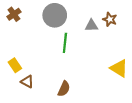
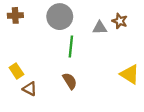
brown cross: (14, 14) -> (15, 15), turned 32
brown semicircle: (64, 89) -> (70, 81), moved, turned -56

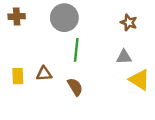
gray triangle: (100, 28) -> (124, 57), moved
yellow rectangle: (16, 71) -> (18, 76), turned 32
brown triangle: (30, 89) -> (44, 74), moved, turned -32

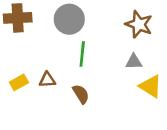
brown cross: (17, 16) -> (18, 18), size x1.5
brown star: (129, 22) -> (139, 24), size x1.5
yellow rectangle: (18, 76) -> (19, 82), turned 63

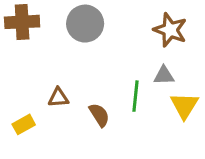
green line: (82, 54) -> (136, 96), moved
yellow rectangle: (19, 82) -> (24, 124), moved
yellow triangle: (151, 86) -> (184, 106), turned 30

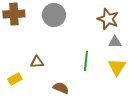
gray triangle: (164, 76) -> (115, 42), moved
brown semicircle: (99, 115) -> (61, 88), moved, turned -35

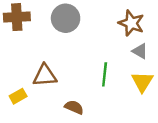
gray triangle: (115, 42) -> (140, 51), turned 32
brown triangle: (37, 62) -> (45, 76), size x1.5

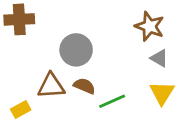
gray circle: (66, 18) -> (76, 50), moved
green line: (105, 74) -> (112, 101), moved, turned 60
brown semicircle: (74, 107) -> (84, 86), moved

